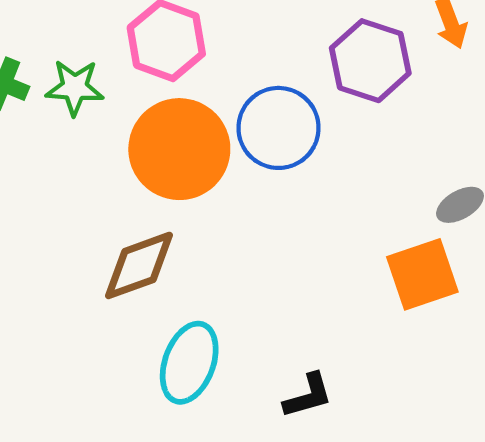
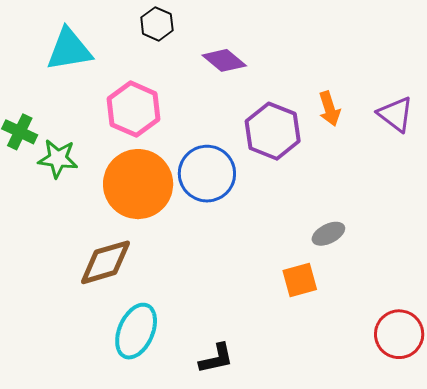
green star: (75, 88) -> (58, 159), moved
orange square: (422, 274) -> (300, 280), size x0.7

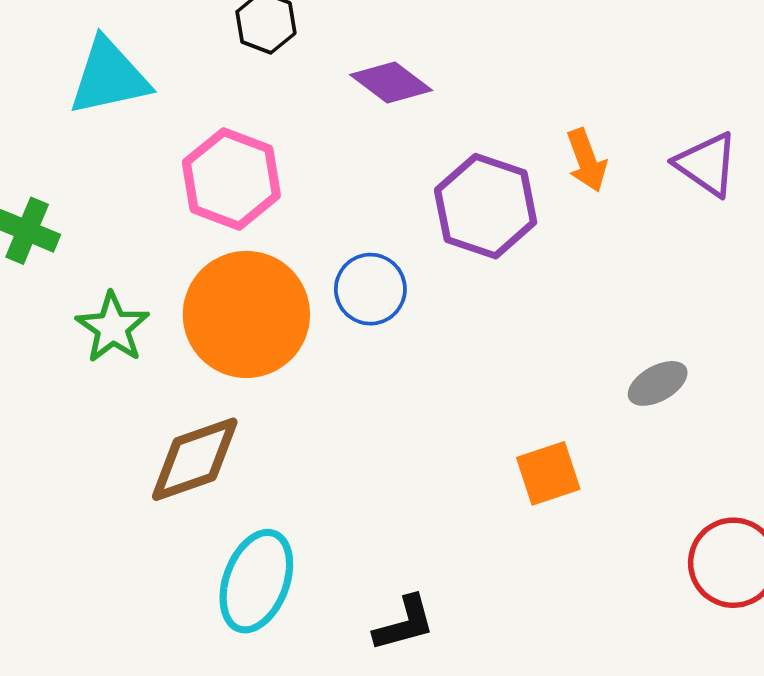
green star: (58, 159) -> (113, 328), moved, turned 30
blue circle: (207, 174) -> (370, 289), size x0.7
gray ellipse: (328, 234) -> (658, 383), moved

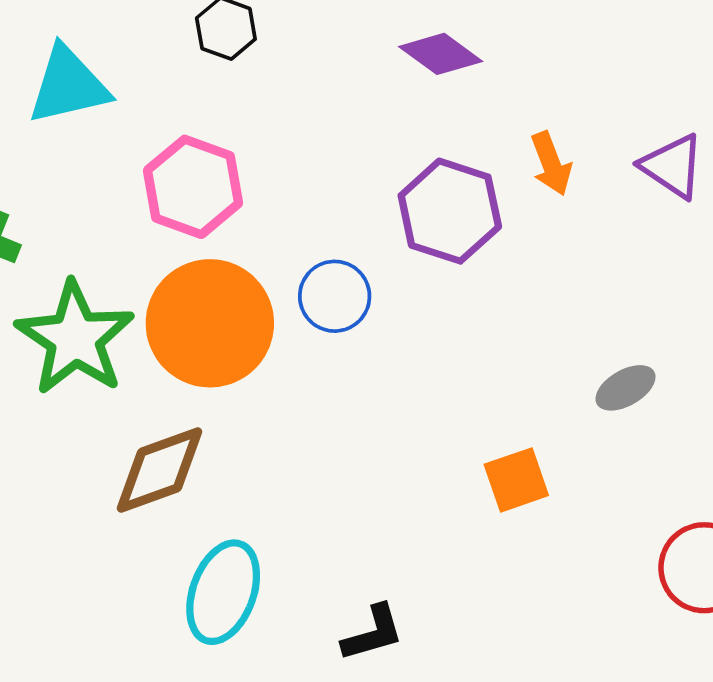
purple diamond: (391, 82) -> (441, 54), moved
green star: (113, 328) -> (75, 338), size x1.6

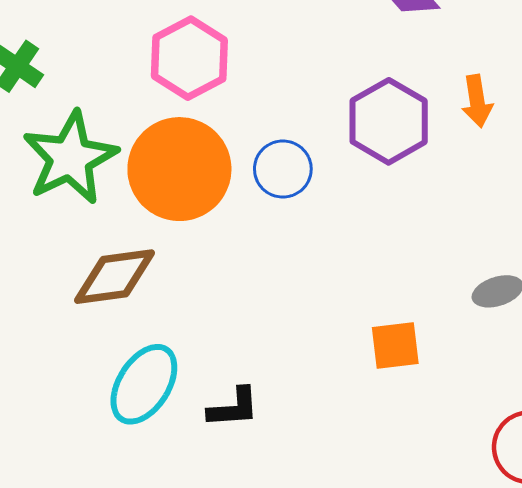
black L-shape: (373, 633) -> (233, 408), moved

